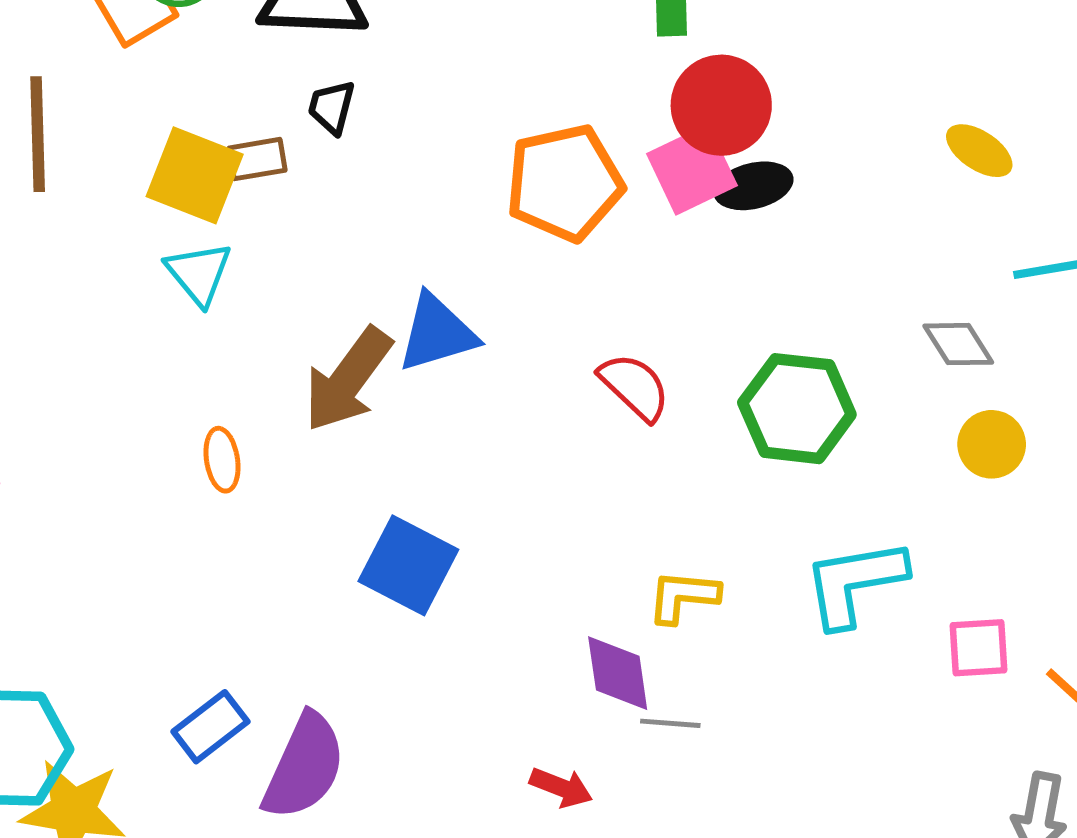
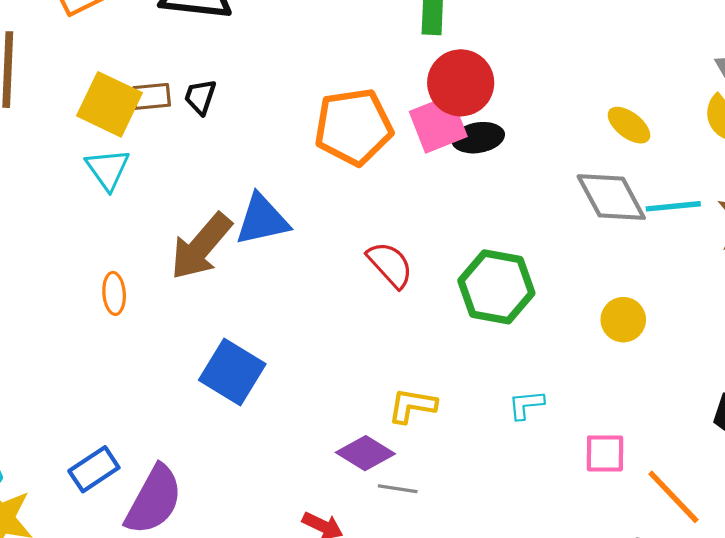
black trapezoid: (332, 107) -> (200, 97), moved
gray diamond: (958, 344) -> (611, 197), moved, size x1.5
cyan L-shape: (855, 583) -> (526, 405), size x0.5
purple diamond: (618, 673) -> (365, 453), turned -54

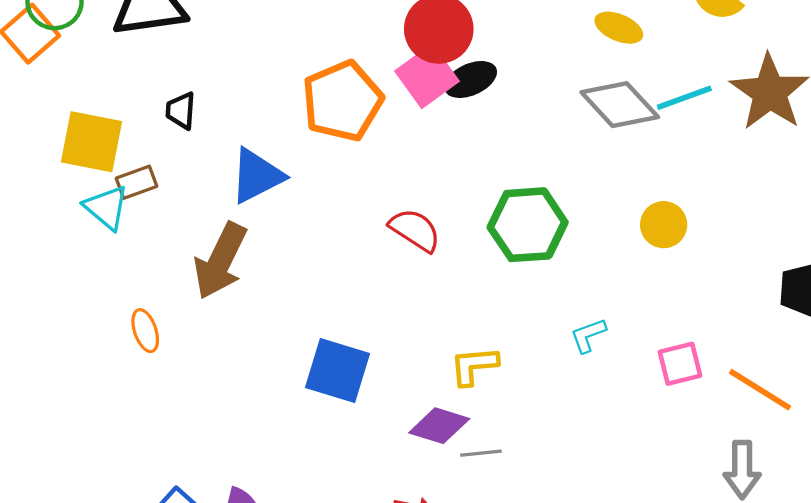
brown rectangle: (151, 96) -> (136, 182), moved
blue triangle: (262, 220) -> (257, 176), moved
blue square: (232, 372) -> (337, 370), moved

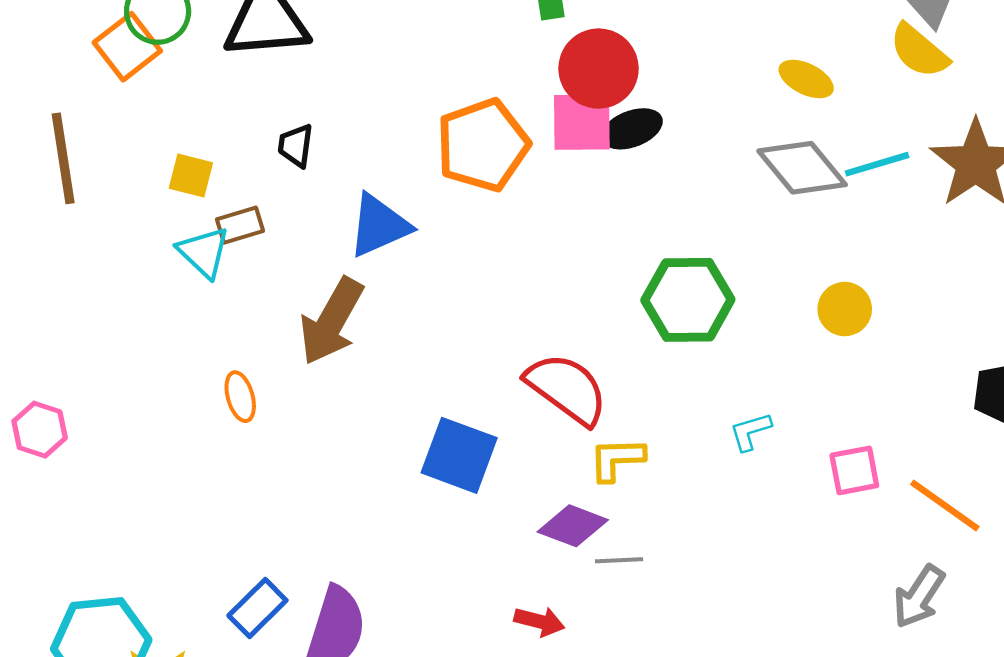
pink square: (427, 76) -> (582, 122), turned 32
yellow square: (92, 142) -> (191, 175), size x0.6
red semicircle: (415, 230) -> (567, 389), moved, size x1.4
gray arrow: (742, 470) -> (919, 597), turned 30

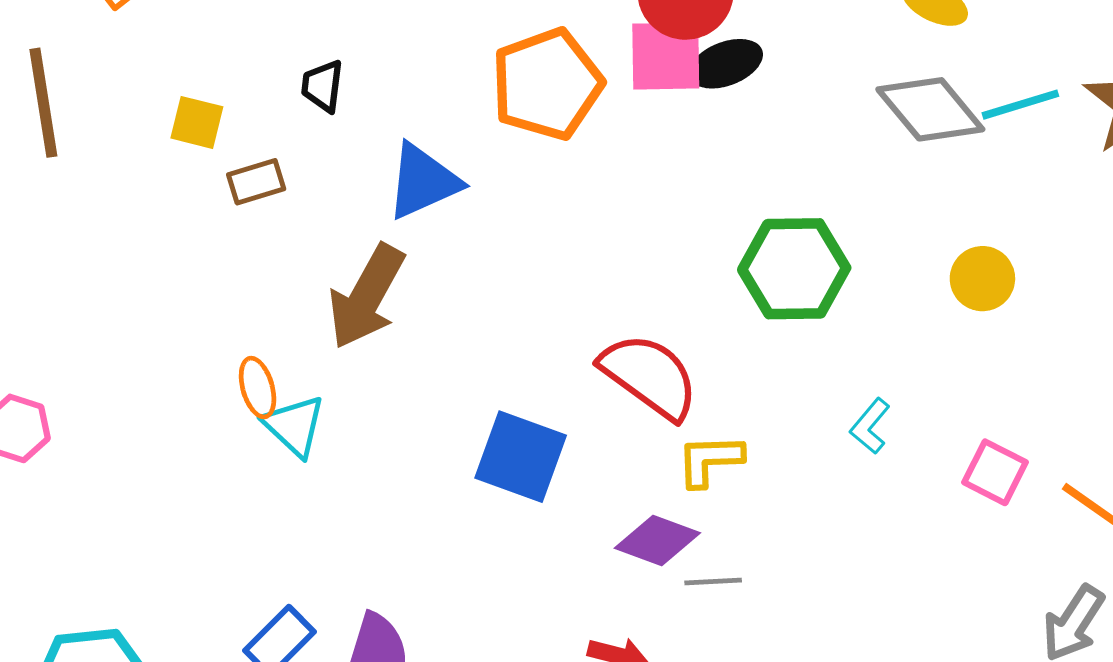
cyan triangle: (204, 252) -> (294, 426), moved
cyan L-shape: (750, 431) -> (870, 426), turned -33
pink square: (854, 470) -> (995, 472), turned 38

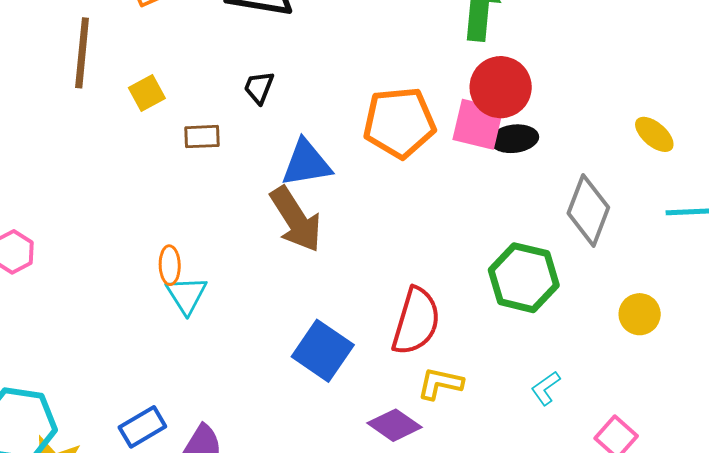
gray diamond: (930, 109) -> (588, 210), moved, turned 46
yellow square: (197, 122) -> (147, 93), moved, turned 33
brown arrow: (367, 297) -> (296, 219), moved, turned -76
red semicircle: (649, 376) -> (416, 321), turned 56

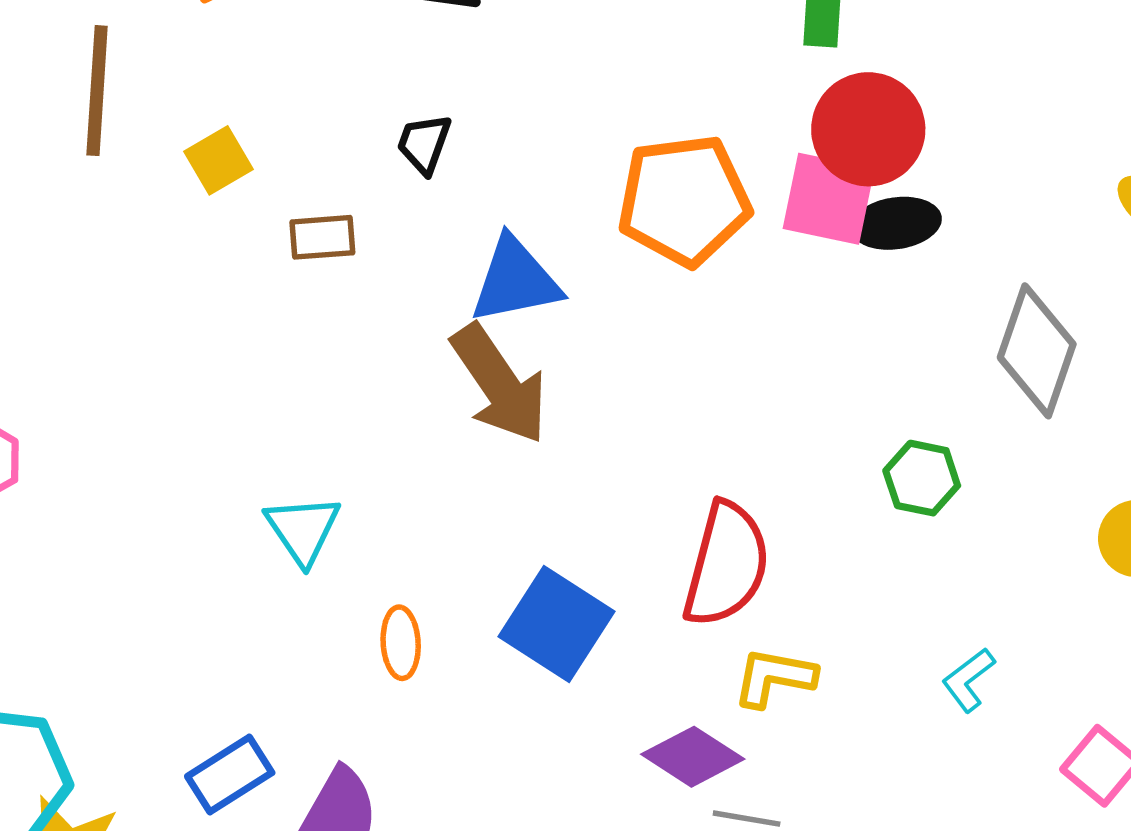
orange ellipse: (170, 265) -> (401, 643), moved
green hexagon: (524, 278) -> (922, 478), size x0.6

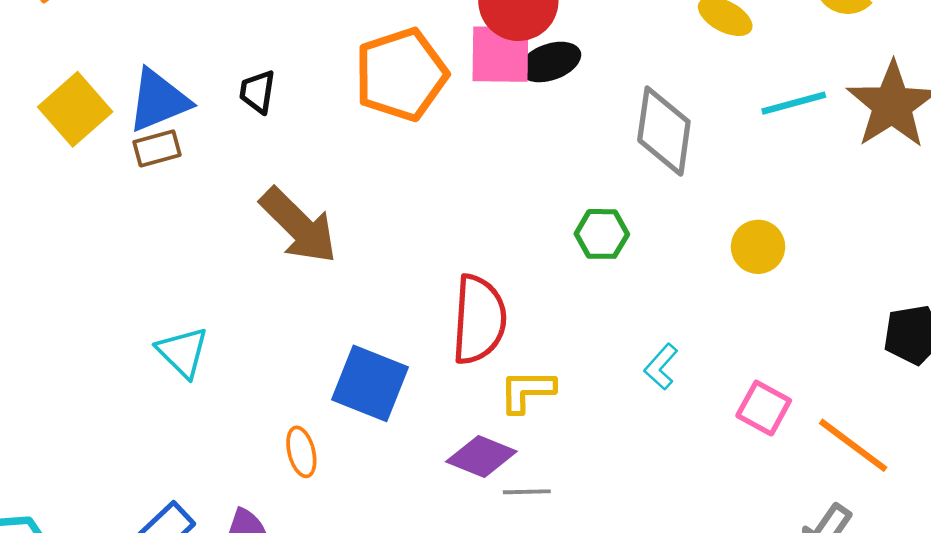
black trapezoid: (424, 144) -> (257, 92), moved
yellow square: (218, 160) -> (75, 109), size x1.5
blue triangle: (515, 280) -> (159, 100), moved
orange ellipse: (401, 643) -> (301, 452), moved

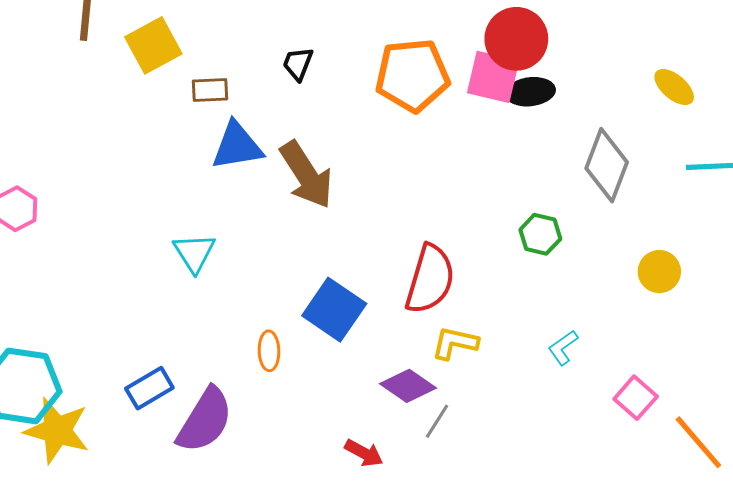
blue triangle: (159, 100) -> (237, 146), moved
gray line: (527, 492) -> (437, 421), turned -69

